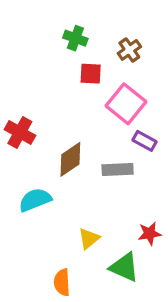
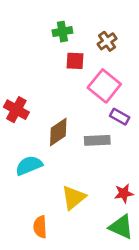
green cross: (75, 38) -> (62, 32), turned -30
yellow triangle: (89, 239) -> (74, 198), size x1.4
green triangle: (124, 267) -> (121, 227), moved
orange semicircle: (62, 282) -> (40, 227), moved

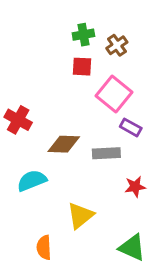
green cross: (62, 32) -> (83, 35), moved
brown diamond: (58, 132) -> (64, 144), turned 36
red star: (124, 193) -> (135, 187), moved

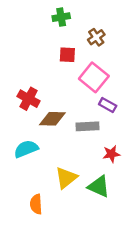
green cross: (83, 35) -> (61, 17), moved
red cross: (18, 120) -> (29, 99), moved
green triangle: (132, 248) -> (99, 187), moved

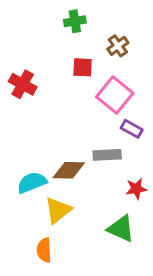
red cross: (29, 99) -> (23, 84), moved
brown diamond: (52, 119) -> (69, 170), moved
yellow triangle: (66, 178) -> (58, 210), moved

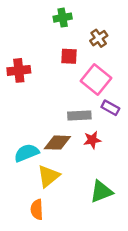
red cross: (23, 84) -> (19, 70), turned -35
gray rectangle: (107, 155) -> (79, 116), moved
red star: (136, 189) -> (92, 140), moved
green triangle: (121, 229) -> (101, 191), turned -45

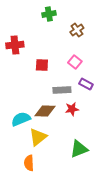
red square: (69, 56) -> (42, 65), moved
red cross: (19, 70) -> (15, 45), moved
pink square: (96, 79) -> (75, 62), size x0.6

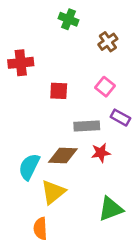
green cross: (49, 14) -> (68, 19), turned 32
cyan semicircle: (21, 119) -> (29, 167), turned -42

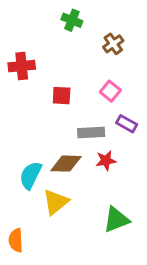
orange semicircle: (40, 229) -> (16, 240), moved

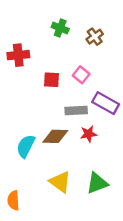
green cross: (72, 20) -> (60, 28), moved
pink square: (110, 91) -> (81, 75), moved
purple rectangle: (127, 124) -> (106, 103), size x1.5
yellow triangle: (56, 202) -> (60, 182), moved, turned -45

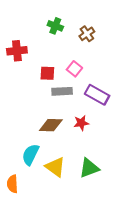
gray rectangle: (76, 110) -> (62, 91), moved
cyan semicircle: (26, 146) -> (30, 155), moved

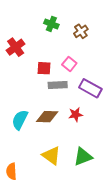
red cross: (17, 51) -> (16, 47), turned -30
cyan semicircle: (30, 155) -> (20, 120), moved

